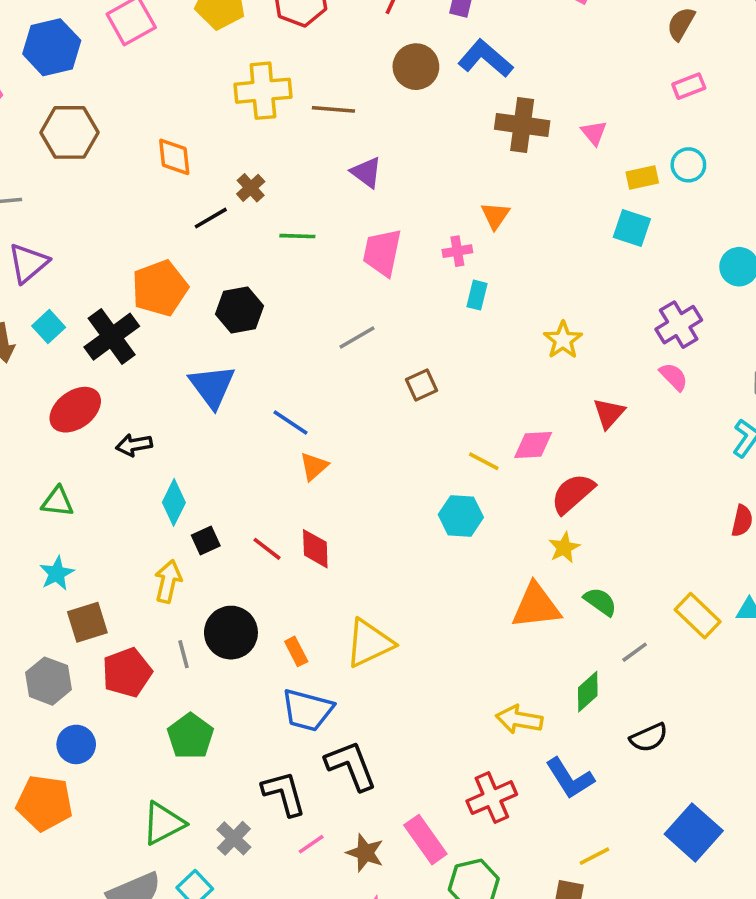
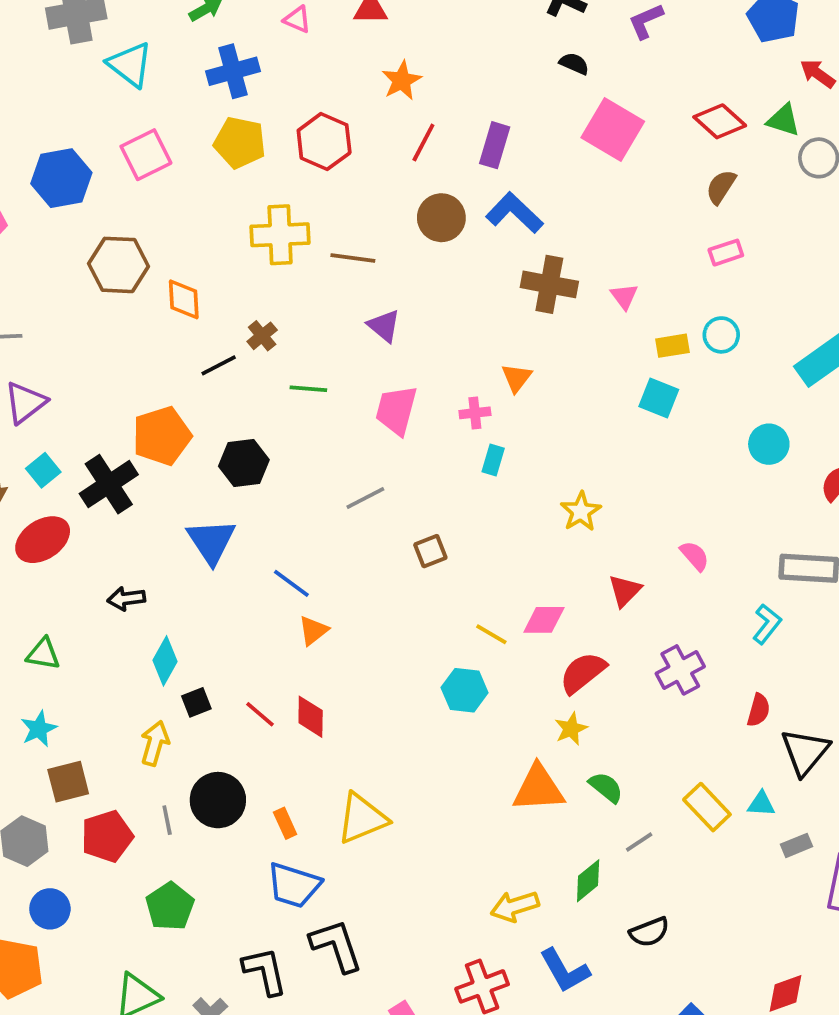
brown hexagon: (69, 132) -> (119, 265), moved
purple cross: (679, 325) -> (680, 670), moved
red ellipse: (75, 410) -> (43, 540), moved
yellow arrow: (519, 719) -> (515, 906), turned -30

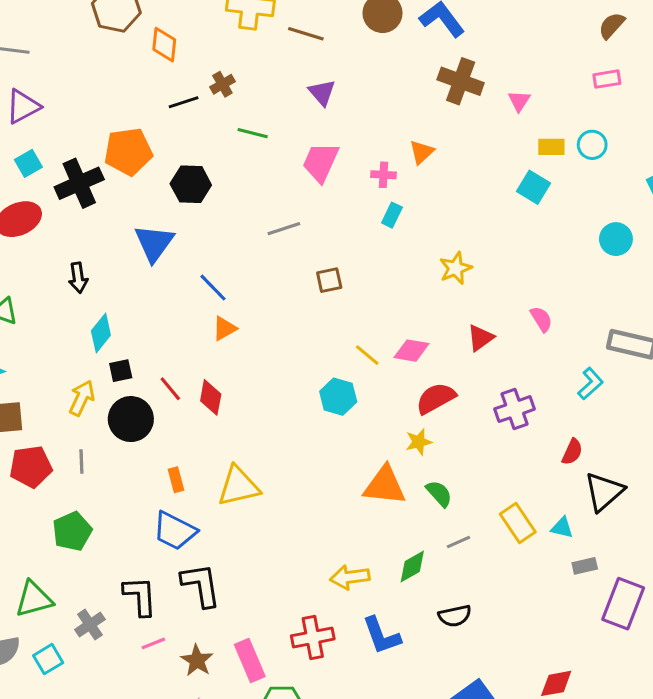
black arrow: (126, 599) -> (78, 278), turned -100
black circle: (218, 800) -> (131, 419), moved

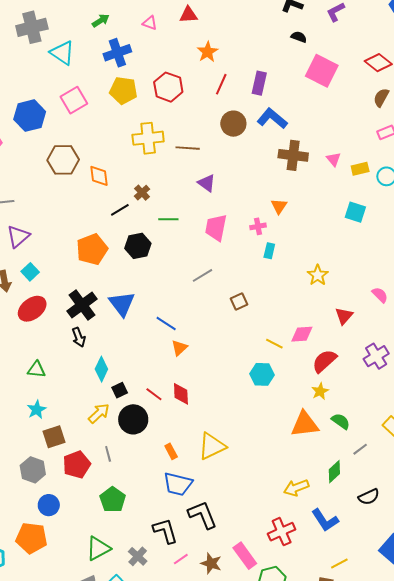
yellow rectangle: (551, 147) -> (360, 169), moved
black cross: (79, 183) -> (82, 305), moved
black hexagon: (191, 184) -> (138, 246), moved
yellow arrow: (82, 398) -> (99, 413), turned 35

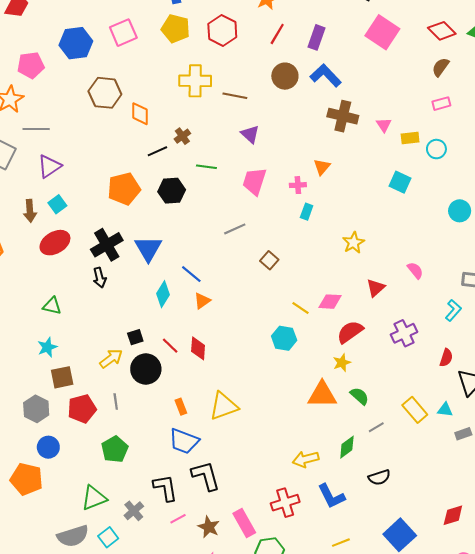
brown square: (239, 302) -> (269, 260), turned -30
cyan diamond: (101, 369) -> (163, 294), moved

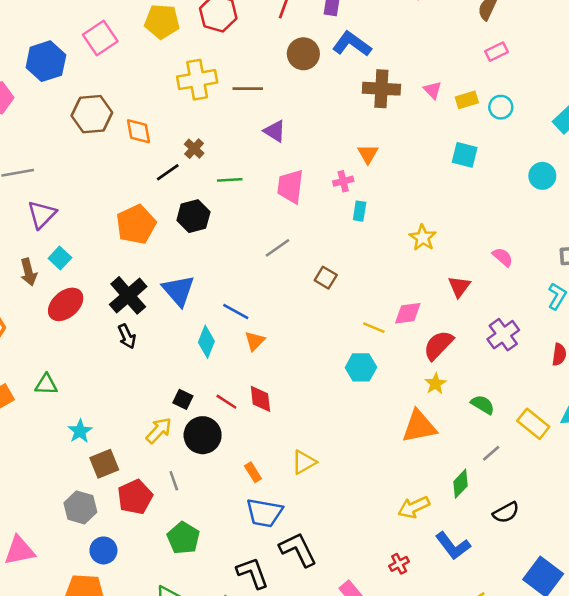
green triangle: (52, 306) -> (46, 384), moved
black square: (135, 337) -> (183, 399), turned -35
green semicircle: (360, 396) -> (483, 405), moved
yellow triangle: (224, 406) -> (304, 462), size x0.7
red cross: (285, 503) -> (399, 564), size x0.6

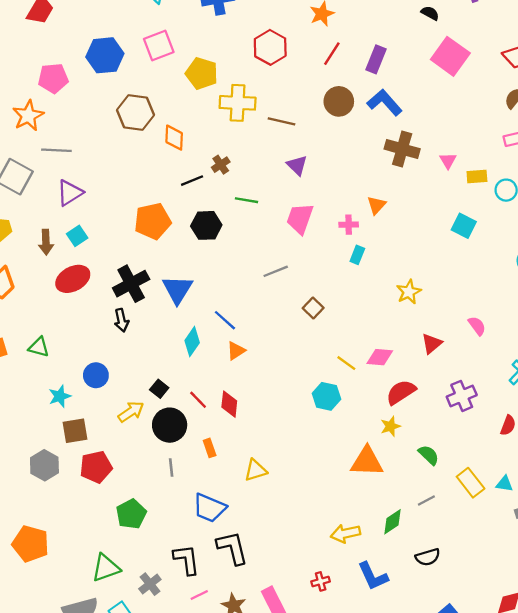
yellow pentagon: (162, 21) -> (202, 73), moved
orange rectangle: (253, 472) -> (210, 448), moved
gray line: (174, 481) -> (171, 468), moved
blue circle: (103, 550) -> (96, 375), moved

